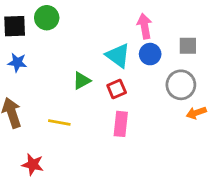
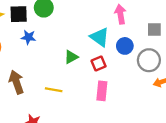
blue circle: (150, 54) -> (125, 46), moved
blue star: (17, 62) -> (28, 37), moved

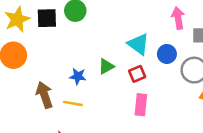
pink arrow: (120, 14) -> (178, 18), moved
blue star: (28, 37) -> (78, 76), moved
yellow line: (54, 90) -> (73, 103), moved

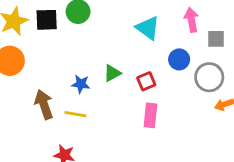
cyan triangle: (138, 44) -> (148, 28), moved

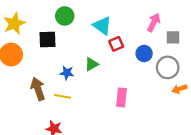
black square: (47, 20) -> (48, 40), moved
pink arrow: (191, 20) -> (154, 22), turned 36
cyan triangle: (148, 28) -> (102, 26), moved
red square: (146, 81) -> (116, 44), moved

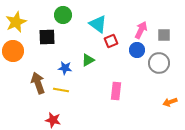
pink arrow: (154, 22) -> (141, 30), moved
orange arrow: (179, 89) -> (170, 102), moved

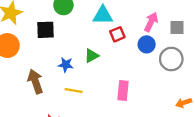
cyan triangle: (98, 24) -> (103, 15), turned -36
yellow line: (61, 90) -> (74, 90), moved

